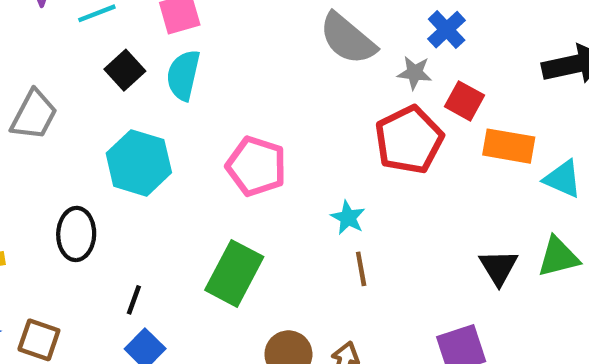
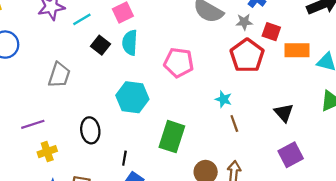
cyan hexagon: (139, 163) -> (132, 97), moved
pink pentagon: (256, 166) -> (179, 63), moved
black triangle: (499, 267) -> (284, 113), moved

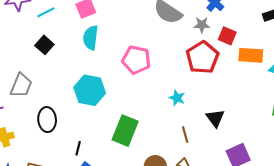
black square: (101, 45) -> (44, 45), moved
gray trapezoid: (59, 75) -> (21, 85), moved
black triangle: (284, 113) -> (215, 118), moved
brown line: (234, 123) -> (185, 135), moved

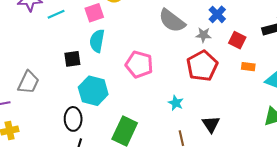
red square: (227, 36) -> (237, 40), moved
black square: (44, 45) -> (72, 59), moved, turned 36
orange rectangle: (251, 55) -> (248, 67), size x0.6
black ellipse: (47, 120) -> (73, 119), moved

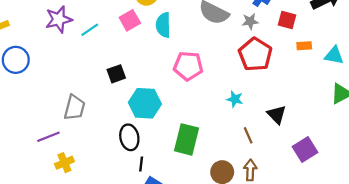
cyan semicircle: (97, 41) -> (163, 25), moved

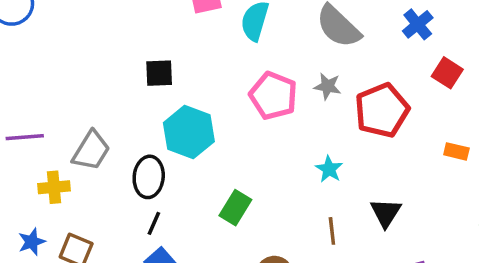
gray star: (250, 21) -> (328, 86), moved
orange rectangle: (304, 46) -> (456, 151), moved
gray trapezoid: (74, 108) -> (91, 151), moved
green rectangle: (186, 139) -> (235, 208), size x0.7
yellow cross: (64, 163) -> (54, 187), moved

